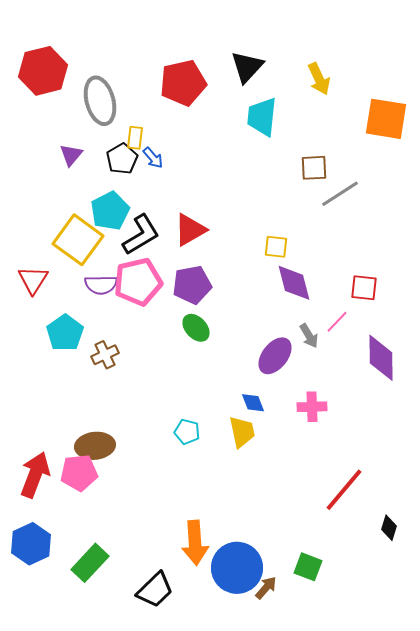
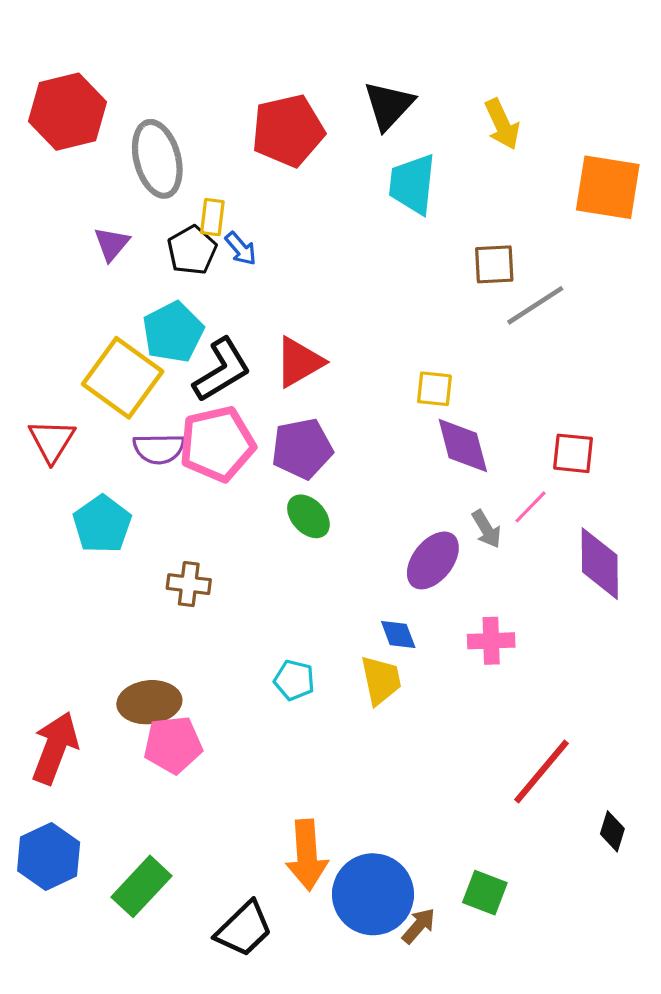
brown cross: (105, 355) -> (189, 584), moved, turned 32
pink pentagon: (79, 473) -> (173, 745), moved

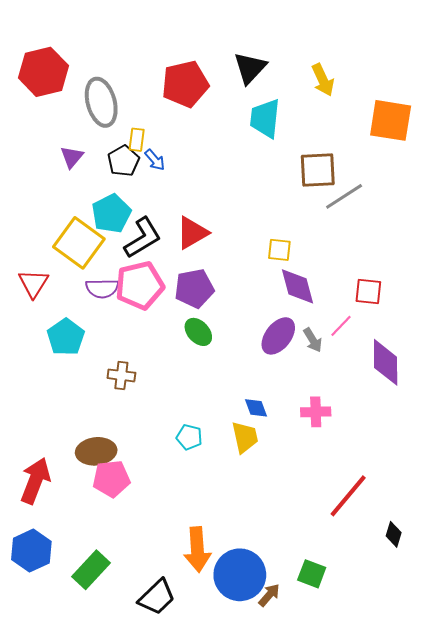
brown square: (494, 264) -> (318, 170), size x1.4
purple ellipse: (433, 560) -> (278, 336), moved

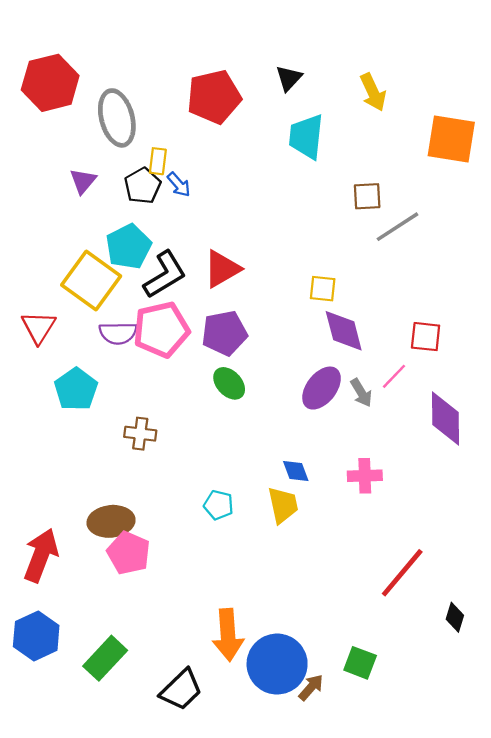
black triangle: (250, 68) -> (289, 78), size x0.7
brown square: (318, 170) -> (367, 196), size x0.7
pink pentagon: (111, 479) -> (129, 553), turned 30

